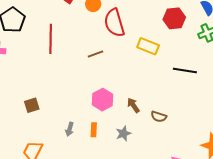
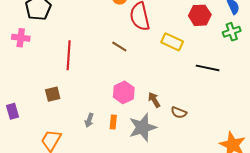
red line: (51, 39) -> (69, 55), moved
brown line: (96, 54) -> (119, 47), turned 49
gray star: (123, 134) -> (143, 127), size x1.8

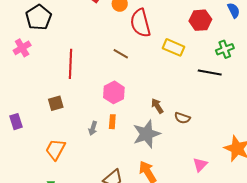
green cross: (232, 32) -> (225, 49), moved
pink cross: (21, 38) -> (22, 48), turned -36
pink hexagon: (124, 92) -> (114, 92), moved
orange rectangle: (113, 122) -> (112, 122), moved

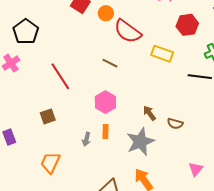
red semicircle: (140, 23) -> (128, 31), turned -36
red line: (70, 64) -> (60, 76), turned -32

